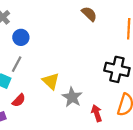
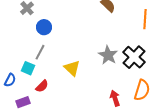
black cross: (117, 69) -> (134, 57), turned 30
gray star: (72, 97) -> (108, 55), moved

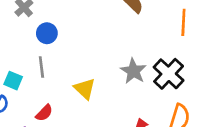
gray line: (40, 52) -> (41, 67), turned -35
cyan square: (28, 68) -> (13, 81), moved

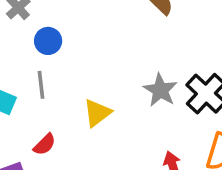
yellow triangle: (85, 89) -> (97, 113), turned 40

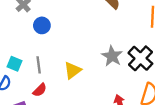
gray line: (41, 85) -> (39, 65), moved

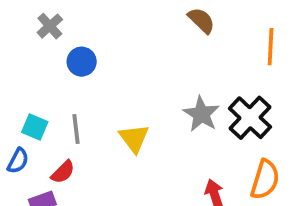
yellow triangle: (73, 70) -> (134, 138), turned -30
red semicircle: (40, 90) -> (63, 172), moved

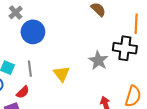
blue circle: (82, 62) -> (33, 32), size x1.5
black cross: (250, 118) -> (125, 48), moved, turned -35

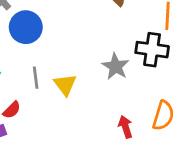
gray line: (30, 69) -> (36, 78), moved

